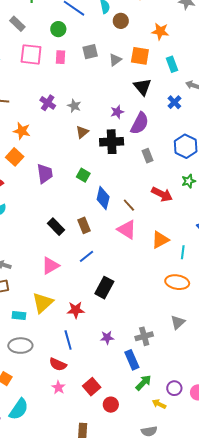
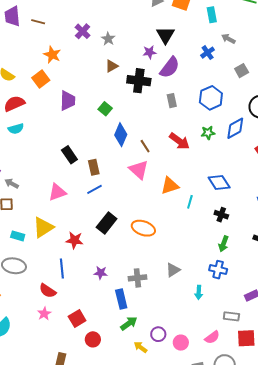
black triangle: (142, 87) -> (165, 35), moved
brown rectangle: (84, 225) -> (94, 167), moved
orange ellipse: (177, 282) -> (143, 228), moved

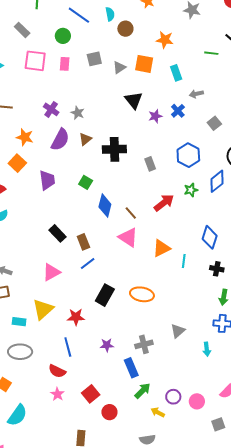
gray arrow: (228, 39) -> (196, 94), turned -32
purple star: (149, 52) -> (155, 116), moved
purple semicircle: (170, 67) -> (60, 140), moved
red arrow: (179, 141) -> (164, 203), turned -65
blue diamond: (219, 182) -> (210, 237), turned 60

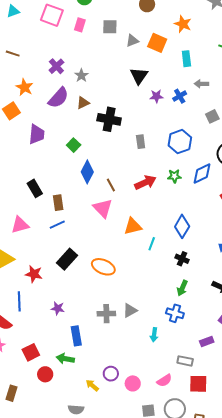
gray cross: (144, 344) -> (106, 314), moved
green arrow: (143, 391) -> (65, 359), moved, turned -138

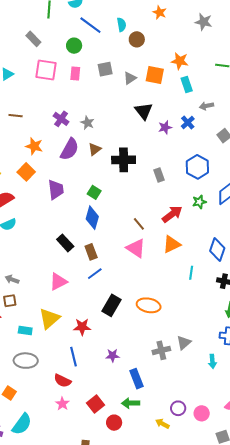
orange star: (183, 24) -> (180, 61), moved
blue diamond: (87, 172) -> (92, 218), moved
orange triangle: (133, 226) -> (172, 244), moved

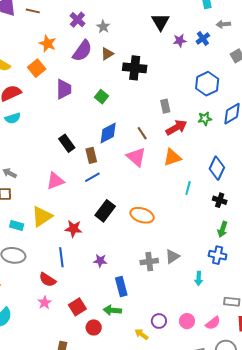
gray rectangle: (159, 175) -> (165, 106), moved
blue diamond: (92, 218) -> (108, 133), moved, turned 40
pink circle: (202, 413) -> (187, 321), moved

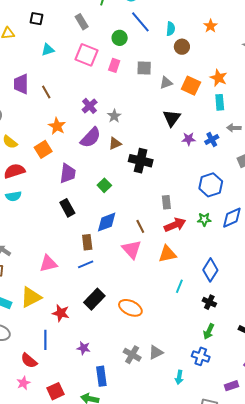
brown line: (33, 11) -> (46, 92), turned 40
black rectangle: (67, 143) -> (67, 208), moved
gray cross: (149, 262) -> (132, 355), turned 30

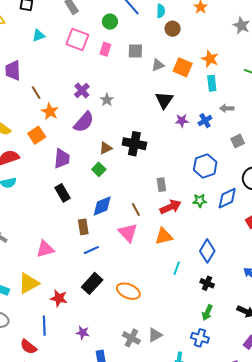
brown line: (46, 92) -> (36, 93), moved
brown triangle: (115, 143) -> (106, 148), moved
blue line: (86, 264) -> (91, 250), moved

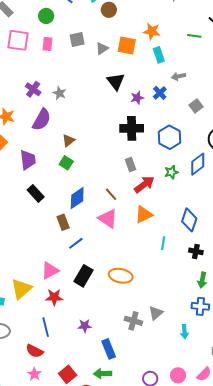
black cross: (134, 144) -> (132, 128), moved
pink triangle: (45, 249) -> (50, 270), moved

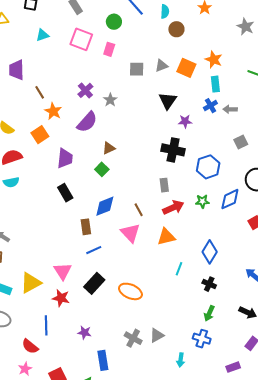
gray square: (77, 39) -> (137, 69), moved
blue cross: (160, 93) -> (210, 106), moved
pink triangle: (50, 270) -> (63, 271), turned -48

